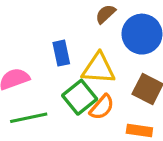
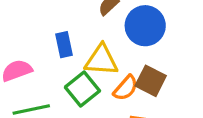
orange semicircle: (102, 107) -> (126, 88), moved

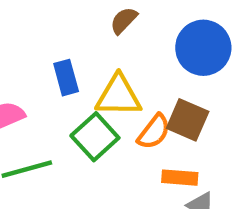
blue circle: (145, 26) -> (203, 48), moved

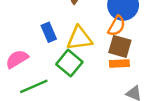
orange semicircle: (154, 132) -> (117, 26), moved
orange rectangle: (180, 178) -> (119, 63), moved

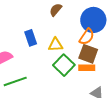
yellow triangle: (79, 38) -> (55, 45), size x0.7
green square: (69, 63) -> (64, 65), moved

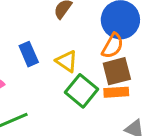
yellow triangle: (55, 45) -> (67, 61), turned 42
brown square: (88, 54) -> (117, 71), turned -30

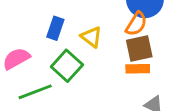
blue rectangle: (29, 54) -> (55, 28), turned 40
green square: (82, 91) -> (67, 66), moved

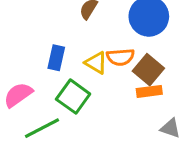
orange semicircle: (136, 24) -> (120, 57), moved, turned 60
brown square: (139, 48) -> (148, 70), turned -32

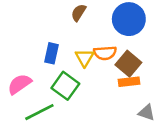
yellow triangle: (96, 63) -> (85, 58), turned 30

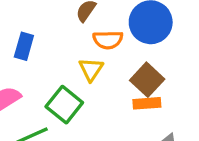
blue rectangle: (52, 53) -> (24, 46), moved
orange semicircle: (105, 53) -> (108, 40), moved

